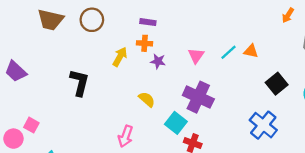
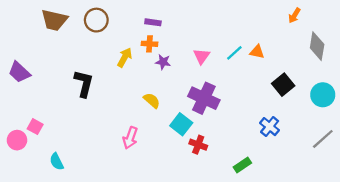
blue cross: (263, 125) -> (270, 127), size x0.7

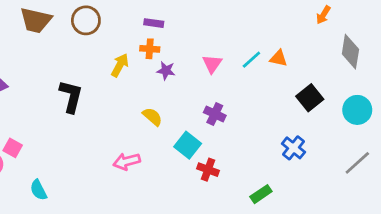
purple cross: (204, 98) -> (215, 114), size x0.6
pink arrow: (130, 138) -> (127, 161), turned 55

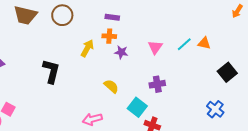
purple cross: (215, 114) -> (157, 84), turned -35

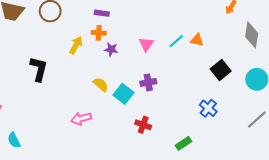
cyan square: (137, 107) -> (124, 94), moved

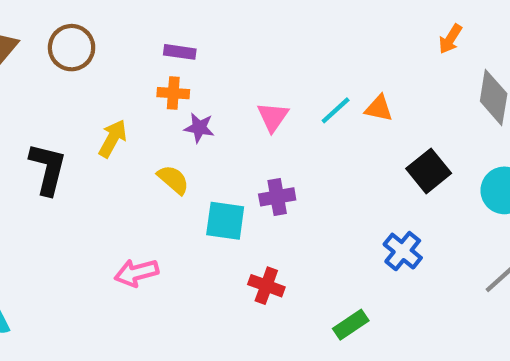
yellow arrow: (76, 45) -> (113, 139), moved
yellow semicircle: (101, 84) -> (173, 180), moved
cyan square: (124, 94) -> (225, 221), turned -30

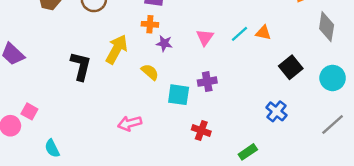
yellow arrow: (113, 139) -> (117, 49), size x1.4

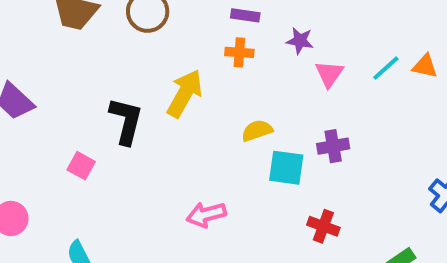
purple star: (164, 43) -> (300, 41), moved
yellow semicircle: (150, 72) -> (257, 131), moved, turned -60
pink square: (29, 111) -> (81, 166), moved

